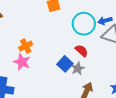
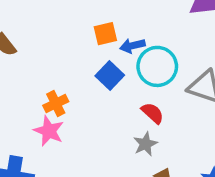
blue arrow: (105, 21) -> (132, 46), moved
blue square: (65, 64) -> (110, 76), moved

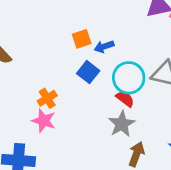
cyan circle: (157, 66) -> (129, 78), moved
gray star: (145, 144) -> (122, 124), size x1.4

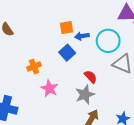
cyan circle: (129, 78) -> (108, 41), moved
pink star: (44, 121) -> (49, 88), moved

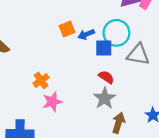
blue square: (67, 53) -> (104, 48), moved, turned -35
pink star: (49, 88) -> (52, 102), moved, turned -30

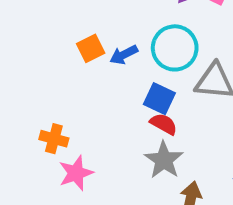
blue square: (104, 48) -> (159, 99), moved, turned 30
orange cross: (41, 80) -> (54, 139), turned -35

